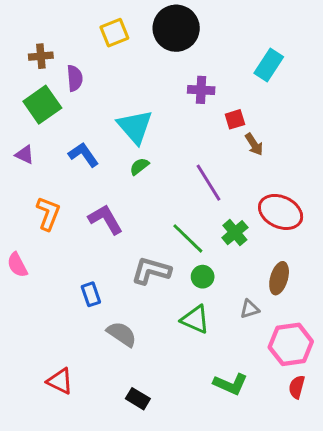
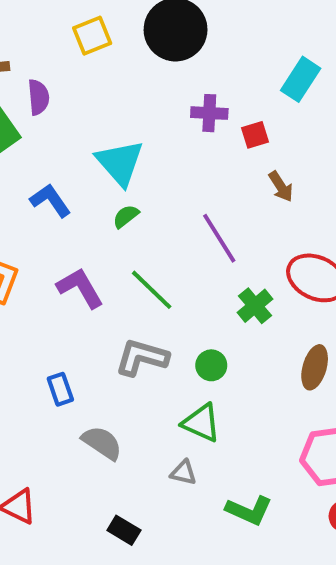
red square: (235, 119) -> (255, 135), moved
green line: (188, 238) -> (152, 290), moved
gray triangle: (250, 309) -> (183, 473), moved, turned 30

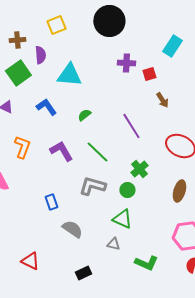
yellow square: (92, 36) -> (56, 25), moved
cyan triangle: (120, 163) -> (69, 75), moved, turned -44
green cross: (255, 306) -> (139, 169), moved
black rectangle: (124, 530) -> (83, 273), turned -56

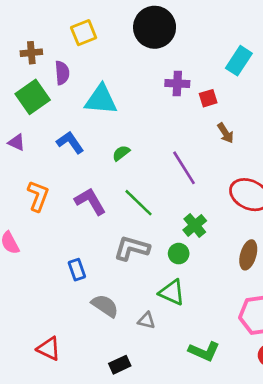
gray triangle: (113, 244) -> (146, 321), moved

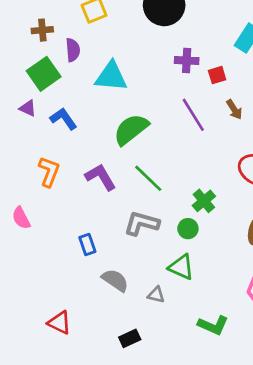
purple triangle: (17, 142) -> (28, 108), moved
blue L-shape: (70, 142) -> (64, 119), moved
green semicircle: (121, 153) -> (131, 129), size x2.0
purple line: (184, 168) -> (193, 115), moved

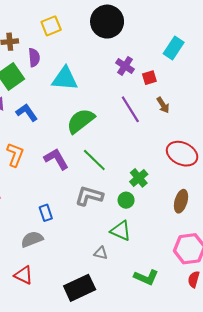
purple cross: (187, 61) -> (125, 66), turned 30
gray semicircle: (115, 280) -> (32, 239), moved, turned -55
black rectangle: (130, 338) -> (80, 288), size x1.8

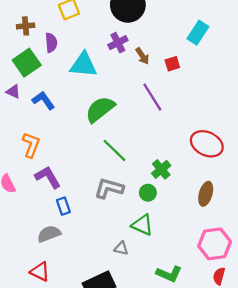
purple cross: (125, 66) -> (118, 43), moved, turned 30
brown arrow: (163, 105) -> (142, 56), moved
purple L-shape: (56, 159) -> (48, 177), moved

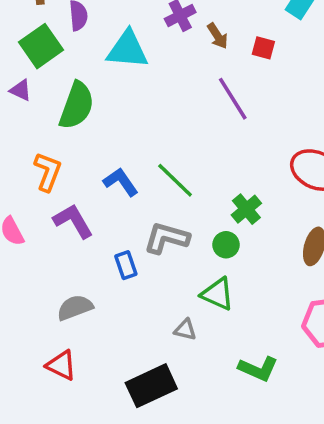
red square: (172, 64) -> (263, 48), turned 32
blue L-shape: (43, 100) -> (121, 182), moved
green semicircle: (100, 109) -> (77, 106), moved, turned 148
blue rectangle: (63, 206) -> (126, 265), moved

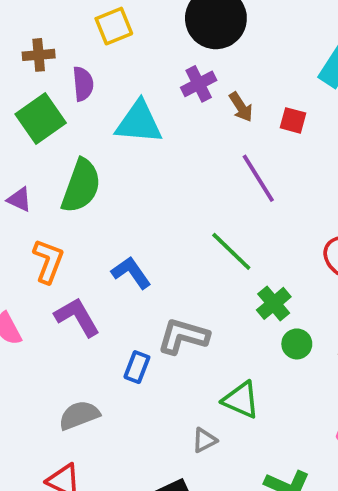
purple triangle: (21, 90) -> (19, 199), moved
green line: (175, 180) -> (231, 251), moved
green circle: (226, 245) -> (297, 344), moved
blue rectangle: (126, 265) -> (137, 367), turned 40
gray triangle: (185, 330) -> (204, 440), turned -40

